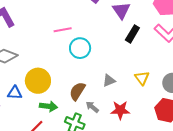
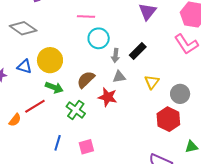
black rectangle: (132, 34) -> (138, 51), moved
gray arrow: (92, 107) -> (115, 55), moved, turned -136
red star: (120, 110) -> (108, 97), moved

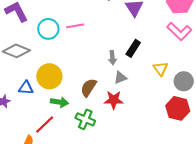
cyan circle: (99, 38) -> (48, 29), moved
yellow triangle: (152, 82) -> (161, 69), moved

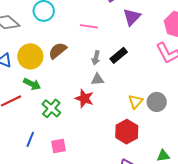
pink line: (75, 26) -> (89, 26), moved
yellow triangle: (161, 69) -> (135, 102), moved
brown semicircle: (89, 88) -> (58, 51), moved
red hexagon: (178, 108) -> (127, 132), moved

